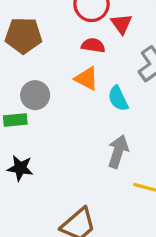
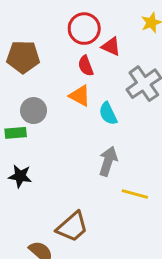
red triangle: (121, 24) -> (111, 46), turned -30
red semicircle: (93, 45) -> (86, 66), turned -120

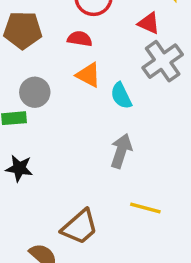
red triangle: (111, 46) -> (149, 23), moved
red semicircle: (86, 66) -> (80, 39), moved, turned 120
yellow line: (135, 194) -> (145, 208), moved

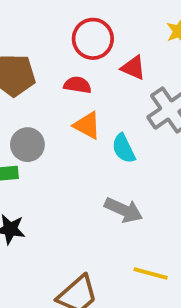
red triangle: (149, 23) -> (133, 68), moved
gray arrow: (121, 151) -> (124, 210), turned 96

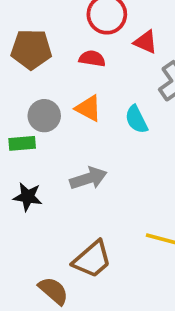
orange triangle: (87, 125) -> (88, 108), moved
gray arrow: (124, 210) -> (88, 178), moved, turned -42

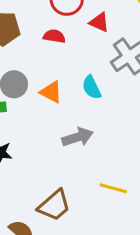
orange triangle: (88, 108) -> (51, 92), moved
gray arrow: (88, 178) -> (78, 137), moved

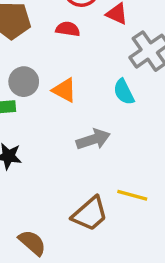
cyan semicircle: (92, 87) -> (124, 92), moved
brown trapezoid: (54, 205) -> (90, 214), moved

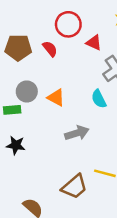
red semicircle: (68, 29) -> (50, 49), moved, turned 42

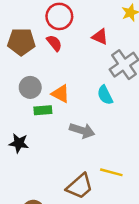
red circle: (68, 24) -> (59, 16), moved
green rectangle: (12, 110) -> (43, 110), moved
gray arrow: (77, 133) -> (82, 130), turned 35

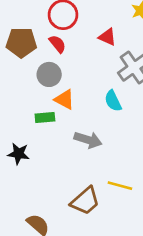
gray circle: (30, 87) -> (49, 74), moved

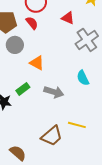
gray circle: (49, 74) -> (15, 45), moved
cyan semicircle: (113, 101) -> (83, 78), moved
green rectangle: (45, 118) -> (23, 89), moved, turned -32

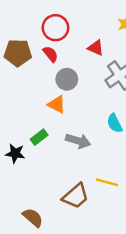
gray circle: (15, 45) -> (67, 79), moved

